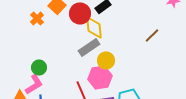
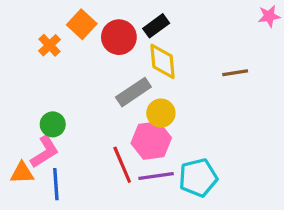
yellow diamond: (94, 28) -> (163, 61), moved
brown line: (152, 36) -> (235, 73), turned 35

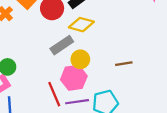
yellow diamond: (163, 61) -> (81, 25), turned -70
brown line: (235, 73) -> (124, 64), moved

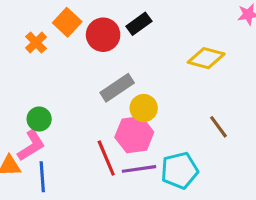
yellow diamond: (81, 25) -> (206, 58), moved
brown line: (124, 64) -> (219, 127), moved, turned 63

